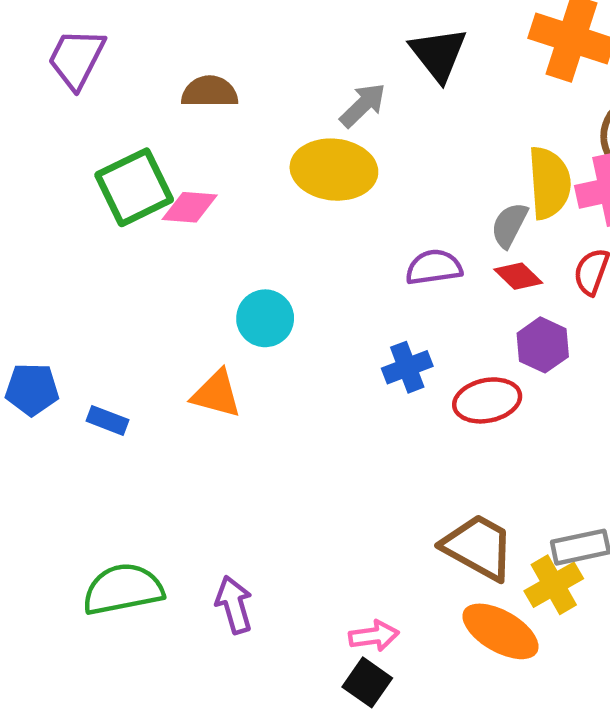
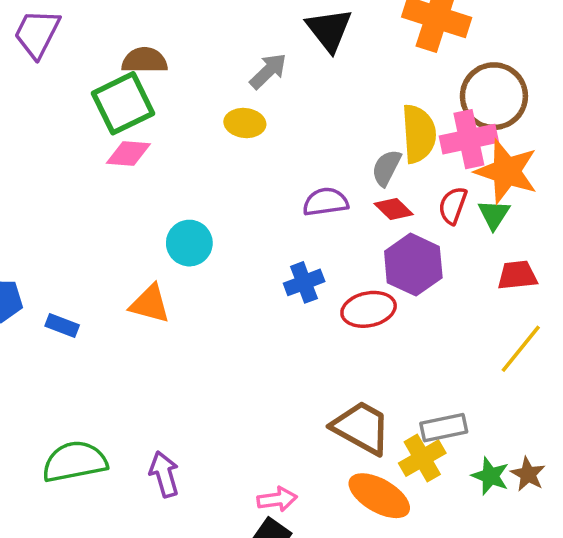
yellow ellipse: (334, 170) -> (245, 123), size x0.6
green square: (134, 187) -> (123, 103), moved
purple hexagon: (543, 345) -> (413, 265), size x1.4

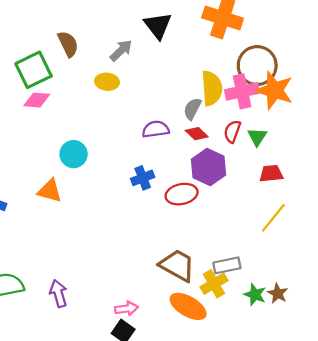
brown semicircle: (145, 60) -> (68, 44), moved, turned 64
orange star: (506, 171) -> (274, 90), moved

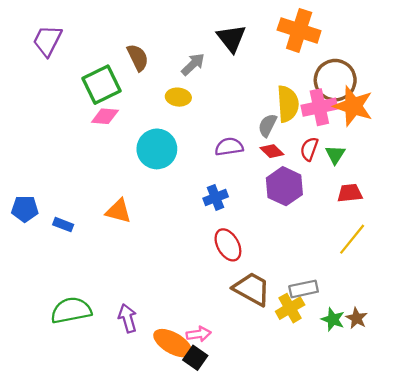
cyan circle: (74, 154) -> (157, 149), moved, size x1.4
red ellipse: (182, 194) -> (228, 245), moved, turned 72
orange ellipse: (188, 306) -> (173, 343), moved

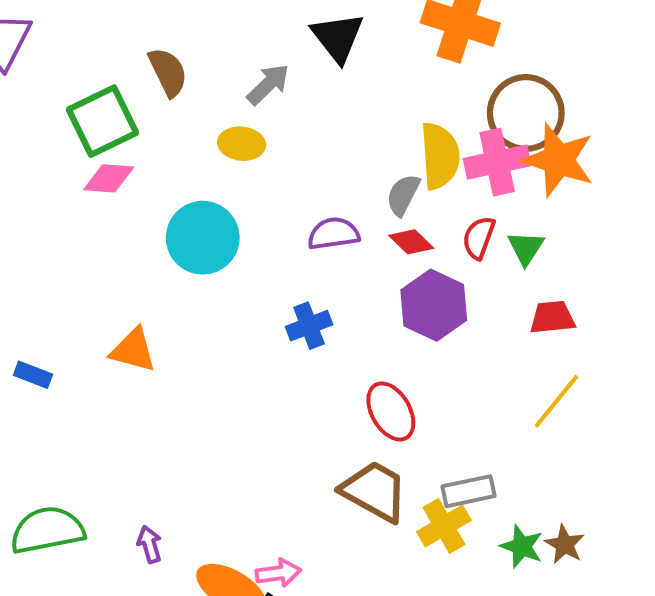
red ellipse: (228, 245) -> (391, 411), moved
purple arrow: (128, 318) -> (150, 544), size x0.7

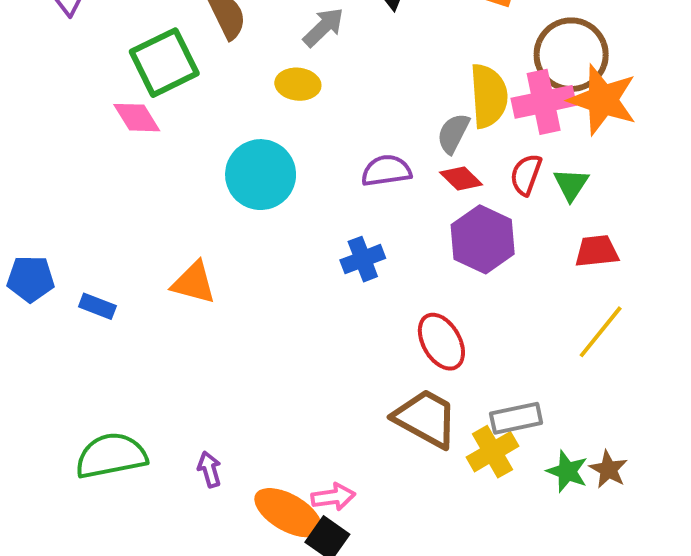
pink diamond: (109, 178) -> (137, 118), moved, turned 54

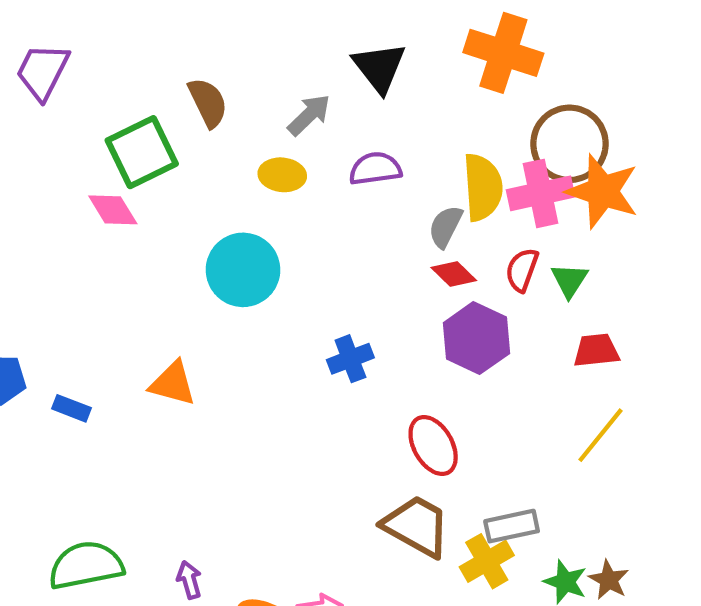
purple semicircle: (386, 171) -> (375, 169), moved

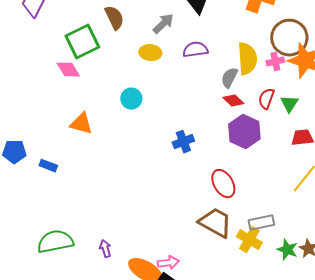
pink cross: (541, 193) -> (275, 62), size x0.6
cyan circle: (243, 270) -> (131, 99), size x0.6
orange triangle: (173, 384) -> (81, 124), moved
yellow cross: (487, 561) -> (249, 240), turned -30

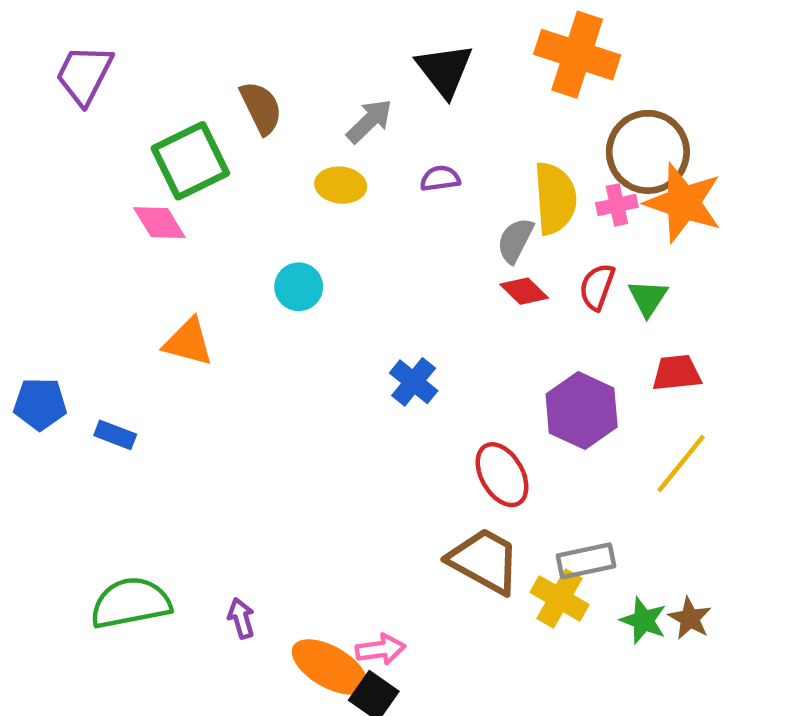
purple semicircle: (195, 50) -> (440, 178), size x0.7
purple hexagon: (244, 132) -> (582, 411), moved
blue cross: (183, 142) -> (414, 382), turned -30

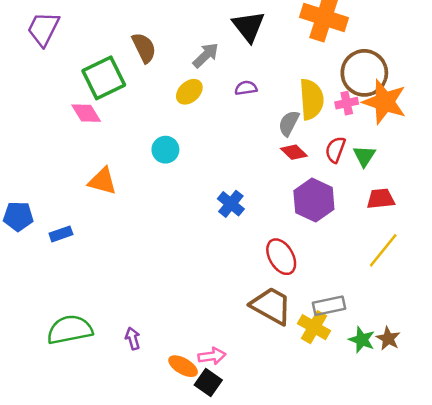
yellow ellipse: (341, 185) -> (189, 92), turned -48
purple hexagon: (582, 411) -> (314, 200), moved
blue rectangle: (115, 435) -> (61, 234), turned -40
orange ellipse: (330, 667) -> (183, 366), size x0.7

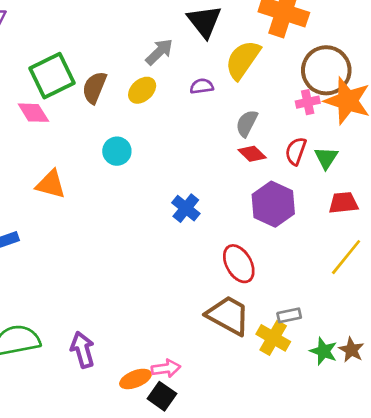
brown semicircle: (144, 48) -> (94, 88), moved, turned -132
yellow semicircle: (311, 99) -> (243, 60), moved, turned -141
gray rectangle: (329, 306) -> (289, 315), size x0.7
purple arrow: (133, 338) -> (82, 350), size x1.5
orange ellipse: (183, 366) -> (135, 379), turned -52

